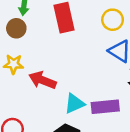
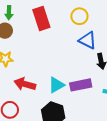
red arrow: (42, 80) -> (25, 84), moved

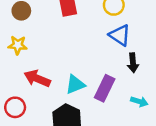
purple rectangle: (81, 85) -> (105, 88), turned -60

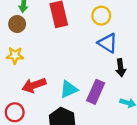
red arrow: (37, 78) -> (34, 85), turned -40

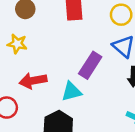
purple rectangle: (96, 92) -> (90, 65), moved

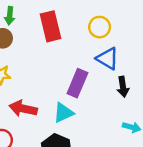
red arrow: (33, 81) -> (23, 109), turned 32

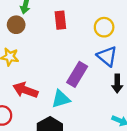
red rectangle: (50, 26) -> (60, 20), size x0.7

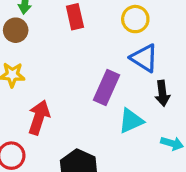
red arrow: (25, 90) -> (39, 117), turned 95
cyan triangle: (61, 99) -> (131, 121), moved

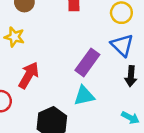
cyan triangle: (131, 121) -> (84, 96), moved

